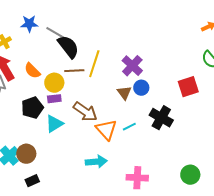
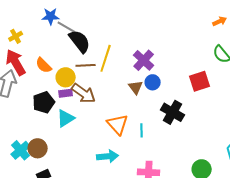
blue star: (29, 24) -> (51, 16), moved
brown arrow: (85, 112) -> (84, 93), moved
cyan line: (129, 127) -> (142, 130), moved, turned -64

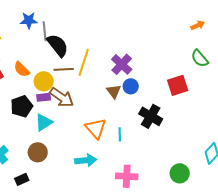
gray line: (67, 27) -> (45, 31), turned 54
brown circle: (38, 148) -> (38, 152), moved

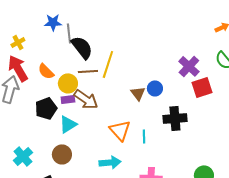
purple cross: (122, 64) -> (189, 66), moved
black cross: (151, 116) -> (175, 118), turned -35

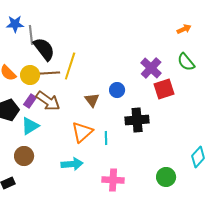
yellow circle: (68, 83) -> (30, 75), moved
brown triangle: (138, 93) -> (92, 100), moved
purple rectangle: (68, 99) -> (30, 101), turned -48
orange triangle: (120, 130) -> (82, 132), turned 30

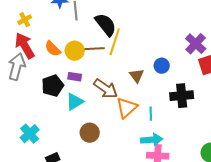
black semicircle: (44, 49) -> (106, 25), moved
purple rectangle: (30, 101) -> (75, 77), turned 64
brown arrow: (48, 101) -> (106, 89), moved
brown circle: (24, 156) -> (90, 133), moved
cyan arrow: (72, 164) -> (152, 140), moved

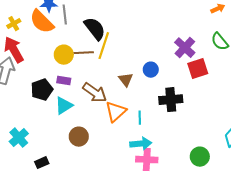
orange semicircle: (53, 49) -> (42, 22), moved, size x1.5

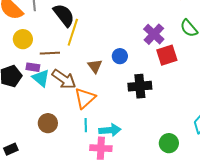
brown line: (84, 53) -> (50, 53), moved
yellow circle: (64, 55) -> (23, 39), moved
cyan triangle: (64, 106) -> (41, 78), moved, turned -48
cyan line: (140, 118) -> (86, 125), moved
pink cross: (147, 160) -> (101, 148), moved

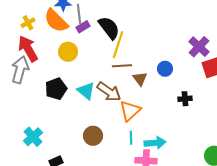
brown line: (50, 53) -> (122, 66), moved
purple rectangle: (33, 67) -> (83, 27), moved, turned -40
black cross: (140, 86) -> (185, 99), size x0.6

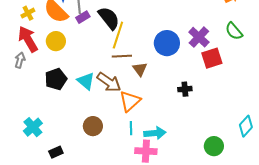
yellow circle: (68, 52) -> (56, 41), moved
blue circle: (165, 69) -> (167, 43), moved, size x1.6
gray arrow: (20, 70) -> (20, 60), size x0.6

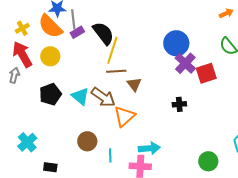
purple cross: (199, 37) -> (185, 63), moved
blue circle: (167, 43) -> (176, 43), moved
cyan line: (131, 128) -> (110, 155), moved
black rectangle: (56, 152) -> (50, 167), turned 32

